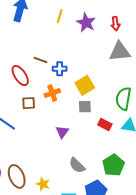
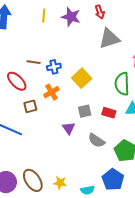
gray square: (85, 107) -> (85, 111), moved
gray semicircle: (77, 165) -> (96, 140), moved

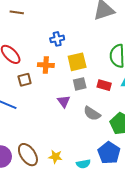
brown line: (34, 62) -> (17, 12), moved
blue cross: (54, 67) -> (57, 39), moved
yellow square: (82, 78) -> (77, 62), moved, turned 30
orange cross: (51, 92) -> (46, 65), turned 35

